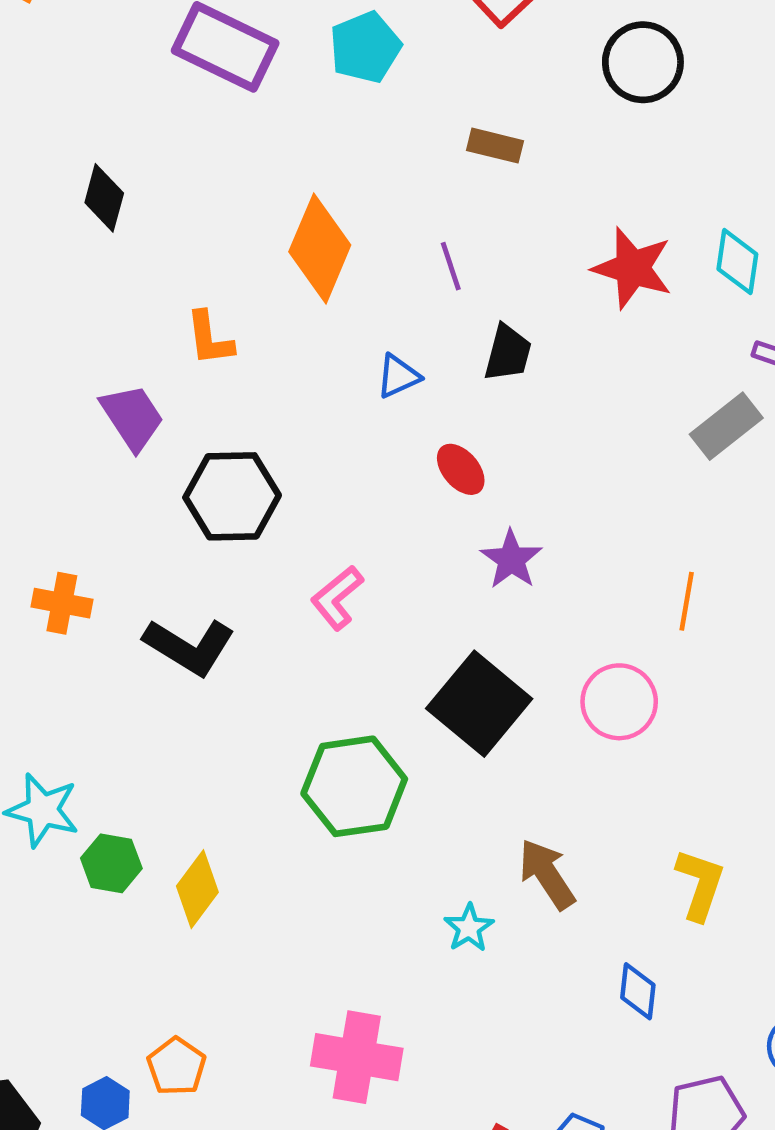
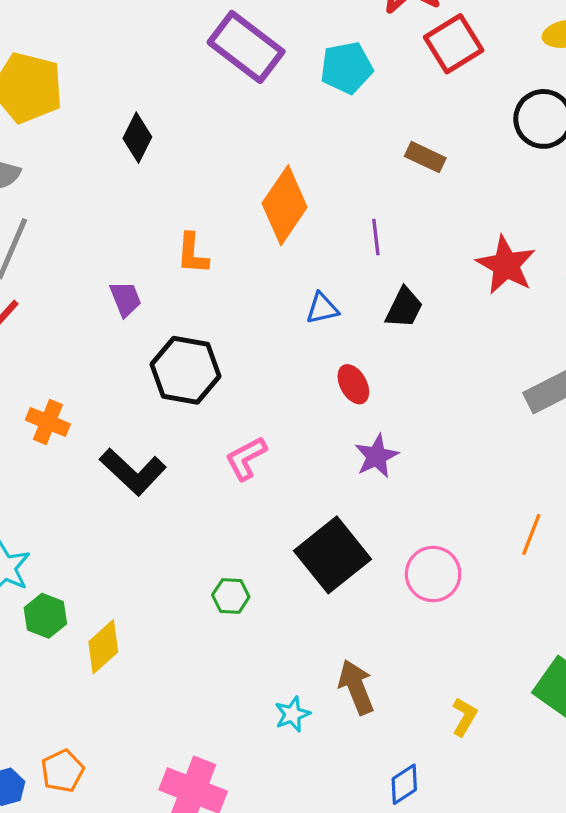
purple trapezoid: (132, 417) -> (126, 299), size x0.7
orange line: (687, 601) -> (531, 534), moved
green hexagon: (354, 786) -> (231, 596), size x0.5
yellow L-shape: (700, 884) -> (464, 717), size x0.7
blue diamond: (638, 991) -> (404, 784), turned 39

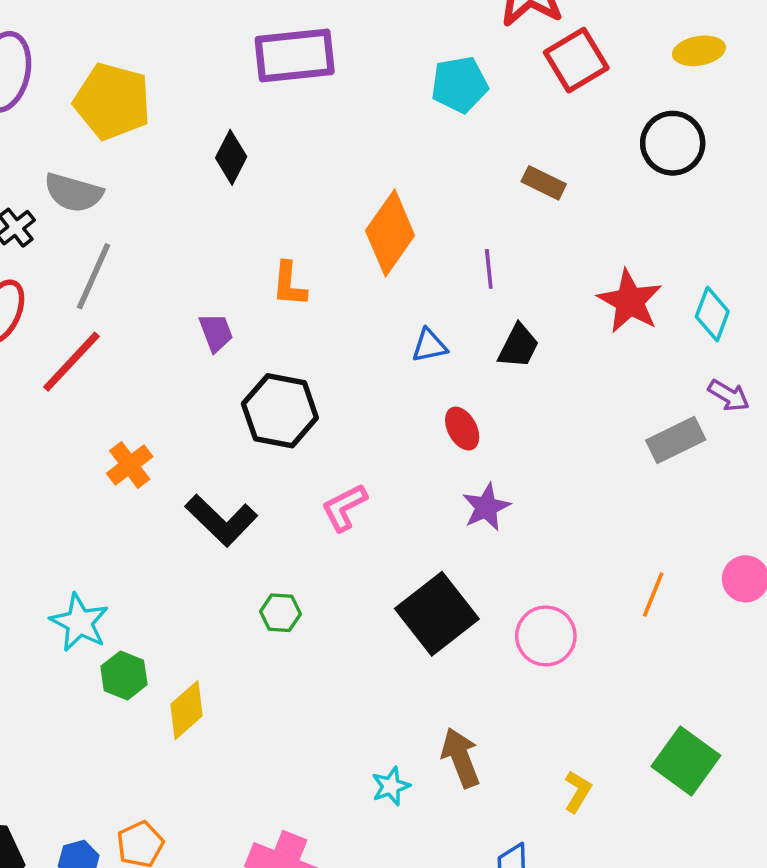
purple rectangle: (246, 47) -> (295, 56), moved, turned -44
orange cross: (48, 422) -> (130, 465), turned 30
green hexagon: (231, 596) -> (280, 613), moved

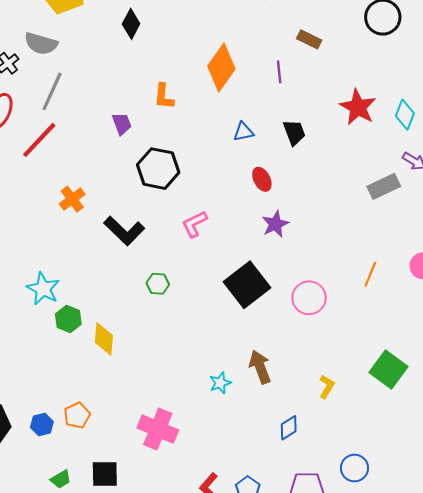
purple line: (489, 269) -> (279, 72), moved
black trapezoid: (518, 346) -> (294, 132), turned -48
yellow diamond: (186, 710) -> (104, 339), turned -44

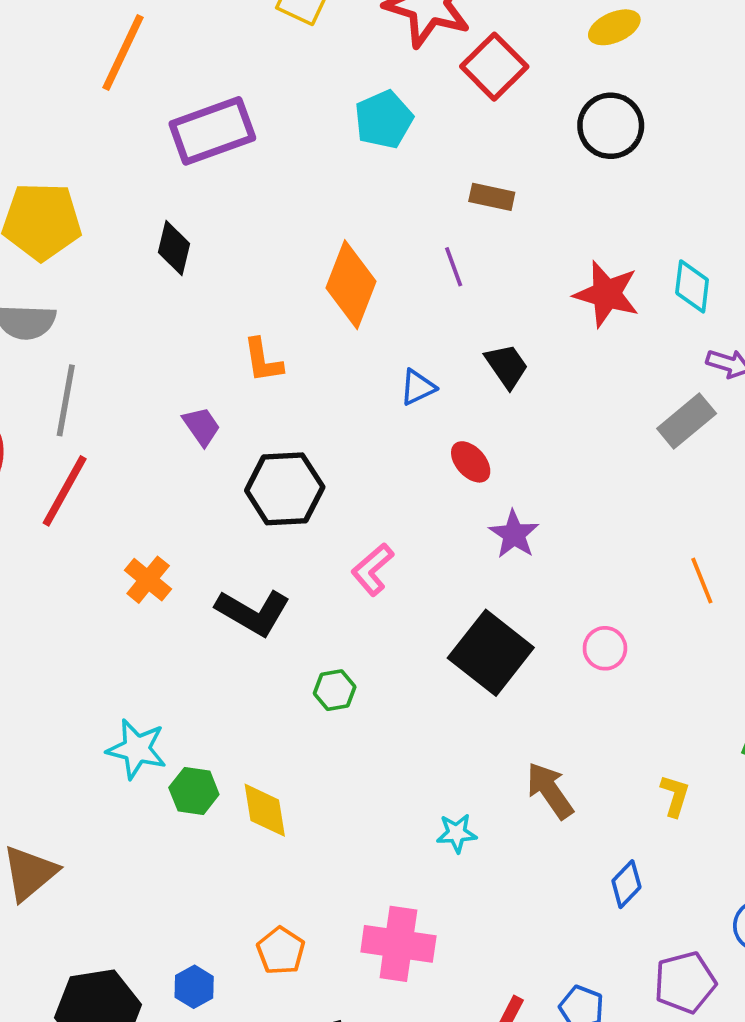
orange line: (370, 274) -> (702, 581), turned -30
pink circle: (309, 298) -> (605, 648), size x0.7
cyan star: (220, 383) -> (457, 833), moved, turned 30
orange pentagon: (77, 415) -> (281, 951), moved

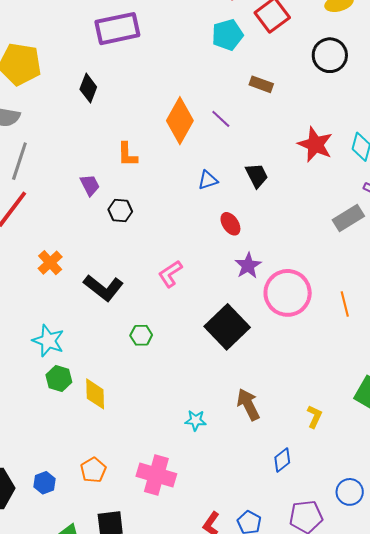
cyan pentagon: (384, 119) -> (227, 35), moved
purple line: (454, 267) -> (221, 119), moved, turned -35
black hexagon: (285, 489) -> (120, 211), moved, size x0.6
pink circle: (605, 648) -> (288, 293), moved, size x2.0
cyan star: (137, 749) -> (48, 341), moved

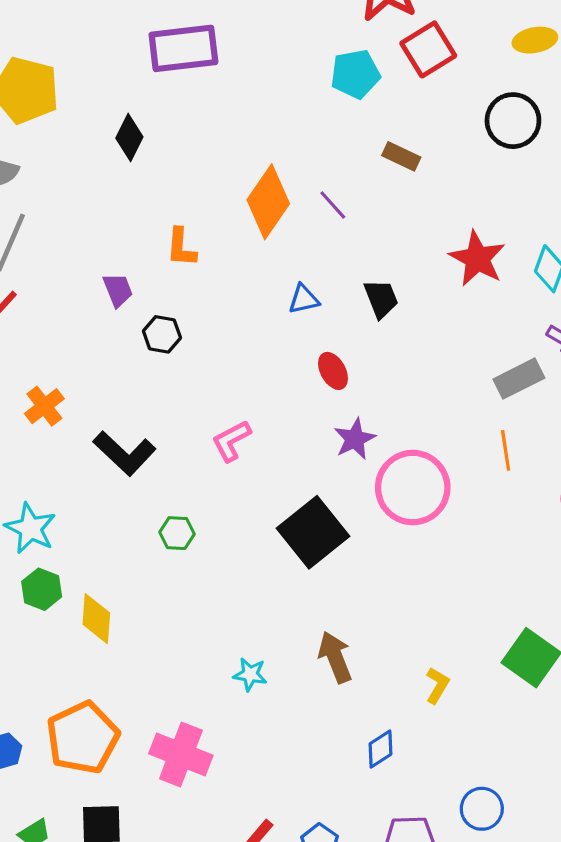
orange line: (345, 304) -> (506, 450), moved
orange pentagon: (93, 470) -> (83, 738), size x1.8

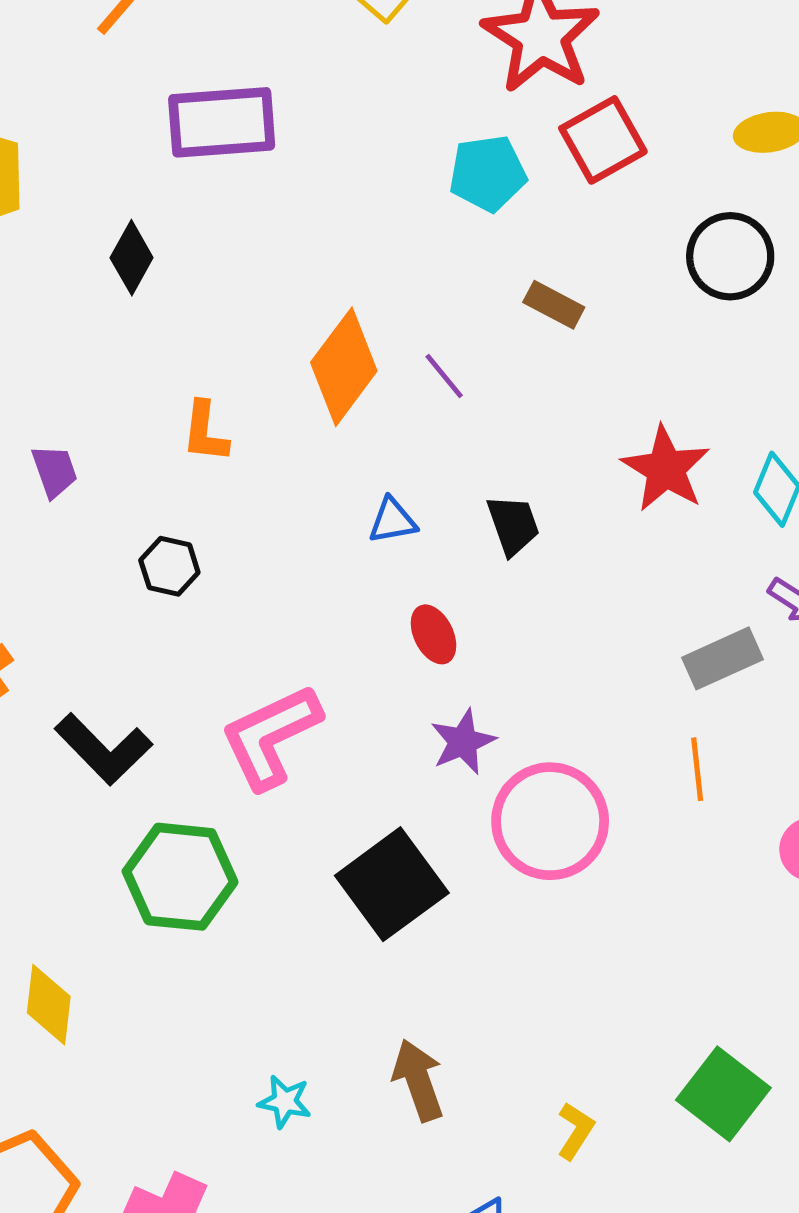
purple trapezoid: (118, 290) -> (55, 471), moved
pink L-shape: (231, 441) -> (271, 736), size x1.6
green hexagon: (177, 533) -> (180, 877), size x2.0

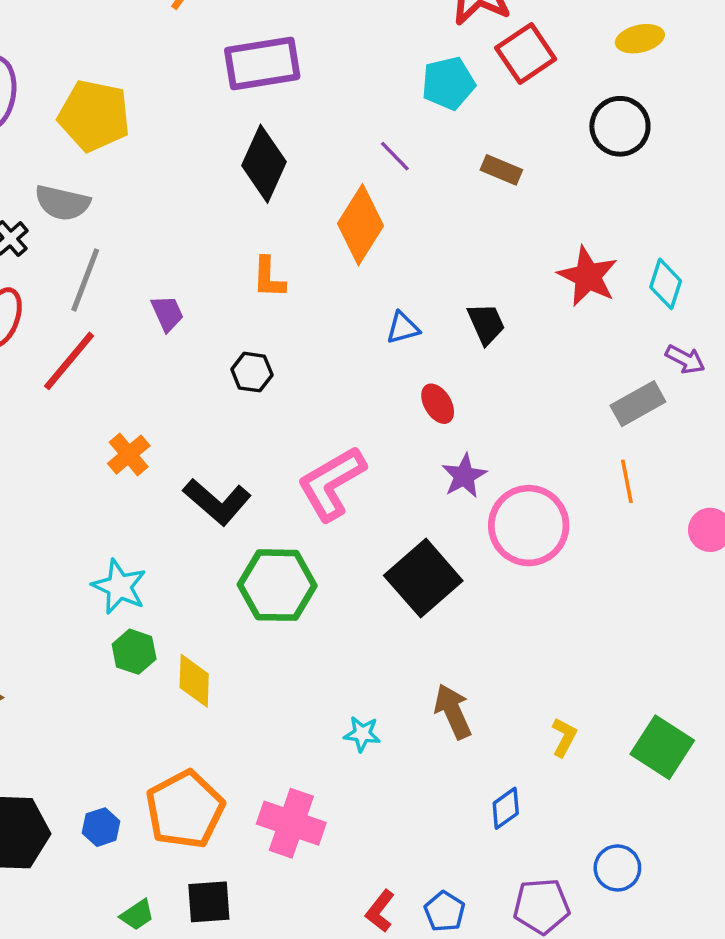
black diamond: (132, 258) -> (264, 164), moved, size x1.5
purple line: (444, 376) -> (395, 156), moved
green square: (723, 1094) -> (662, 747), moved

